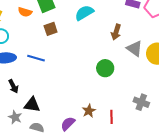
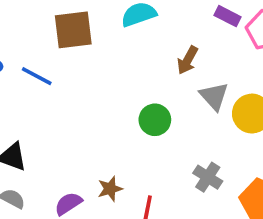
brown square: (51, 29) -> (73, 30), size x1.6
gray cross: (141, 102) -> (208, 177), moved

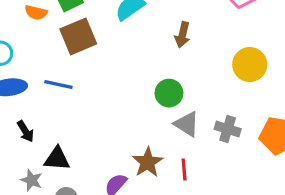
gray triangle: (214, 96) -> (187, 124), moved
brown star: (110, 189) -> (148, 162), size x1.4

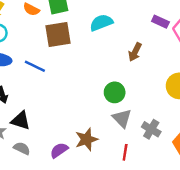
red line: (184, 169) -> (125, 152), moved

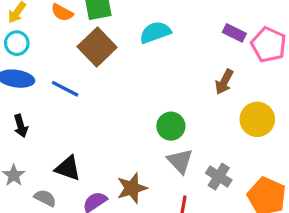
brown square: (58, 35) -> (97, 47), turned -36
brown arrow: (135, 52) -> (224, 82), moved
black triangle: (21, 120) -> (68, 168), moved

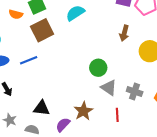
brown square: (97, 47) -> (42, 30), turned 30
blue line: (65, 89) -> (29, 60), turned -36

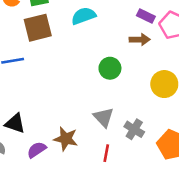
brown arrow: (124, 33) -> (140, 39), moved, turned -119
green circle: (98, 68) -> (110, 68), moved
brown star: (83, 111) -> (66, 139), turned 30

